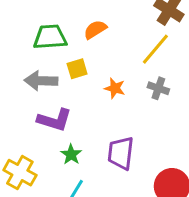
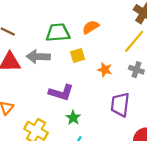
gray arrow: (41, 81) -> (38, 57), moved
purple trapezoid: (121, 153) -> (120, 105), moved

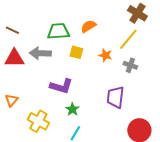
yellow square: (78, 55) -> (76, 52), turned 32
orange star: (105, 70) -> (105, 55), moved

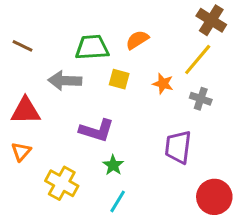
red triangle: (14, 58) -> (26, 111), moved

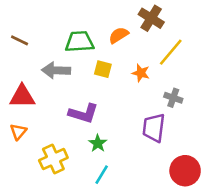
brown cross: (211, 20) -> (151, 18), moved
gray cross: (201, 99) -> (173, 98), moved
yellow cross: (62, 183) -> (53, 159), turned 36

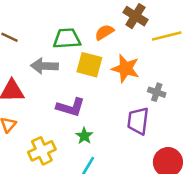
yellow line: (171, 52) -> (167, 36), moved, turned 36
yellow square: (103, 69) -> (89, 65), size x1.5
orange star: (141, 73) -> (126, 68), size x1.6

